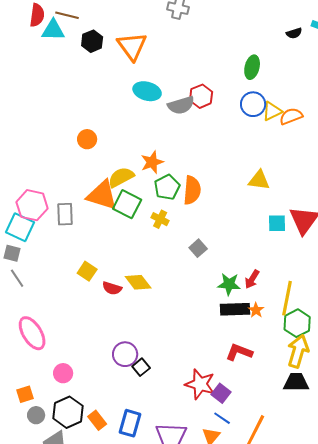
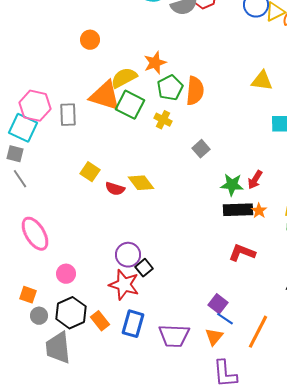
red star: (200, 384) -> (124, 285), moved
purple square: (221, 393) -> (218, 304), moved
orange square: (25, 394) -> (28, 295), turned 36

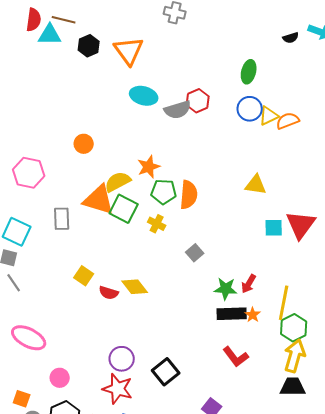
green pentagon: (170, 88) -> (164, 192), turned 30
pink hexagon: (35, 106) -> (29, 173), moved
pink ellipse: (35, 234) -> (29, 338), turned -32
red L-shape: (242, 253) -> (236, 357), turned -148
black square: (144, 268) -> (166, 372), moved, size x1.5

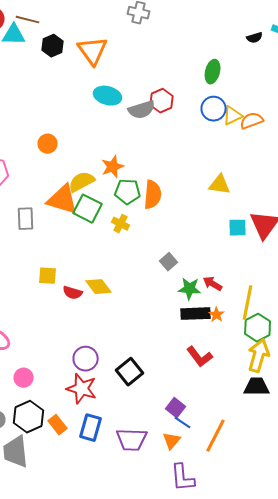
gray square: (195, 253) -> (169, 262), moved
yellow square: (84, 276) -> (48, 276), turned -30
red arrow: (249, 284) -> (213, 284), turned 90

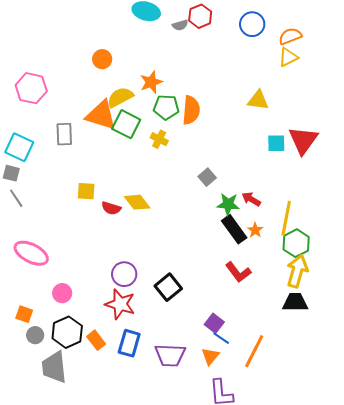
gray semicircle: (142, 110) -> (180, 25), size x0.6
yellow triangle: (233, 116) -> (288, 57), moved
orange circle: (48, 144) -> (102, 59), moved
black rectangle: (196, 314) -> (234, 229), turned 56

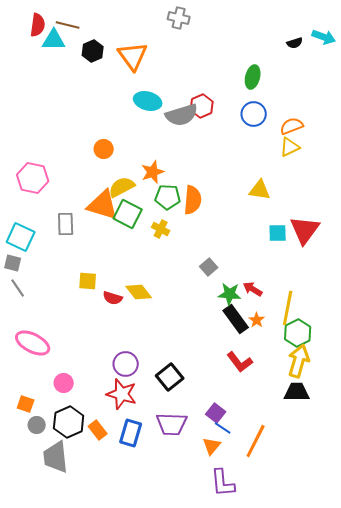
gray semicircle: (180, 25) -> (182, 115), size x2.0
purple trapezoid: (170, 355) -> (172, 424), moved

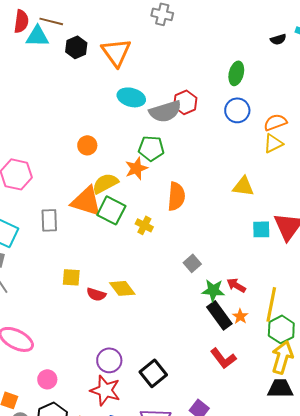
green pentagon: (168, 197) -> (151, 148), moved

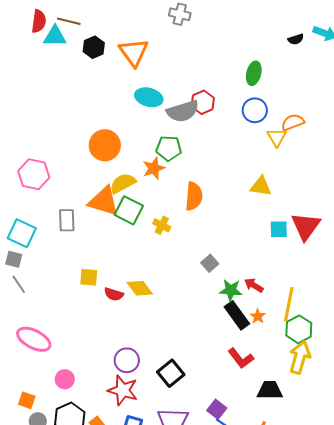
yellow triangle: (273, 143) -> (277, 137), moved, turned -35
orange circle: (87, 145) -> (105, 145), size x1.6
black trapezoid: (280, 388) -> (270, 390), moved

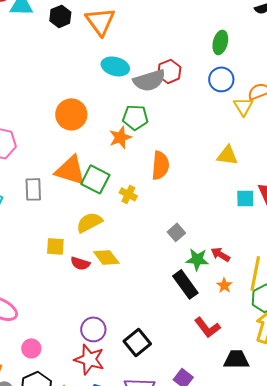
yellow semicircle: (123, 183) -> (89, 222), moved
black rectangle: (237, 315) -> (185, 284), moved

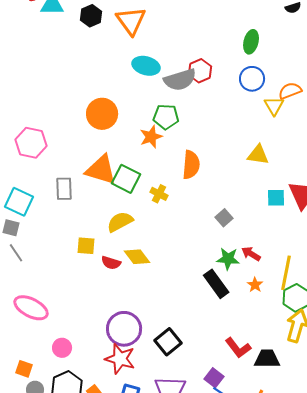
gray square: (176, 232) -> (224, 218), moved
red L-shape: (207, 327) -> (238, 348), moved
purple circle: (93, 329) -> (124, 329), size x1.4

